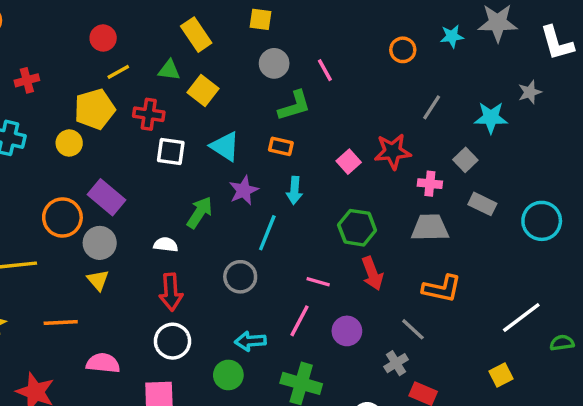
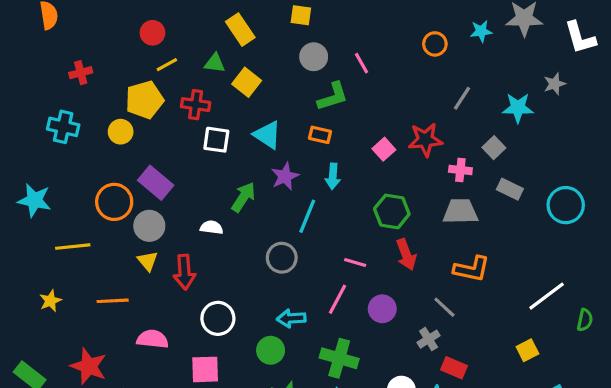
red arrow: (171, 292) -> (184, 272), moved
green semicircle: (562, 343) -> (585, 320), turned 110

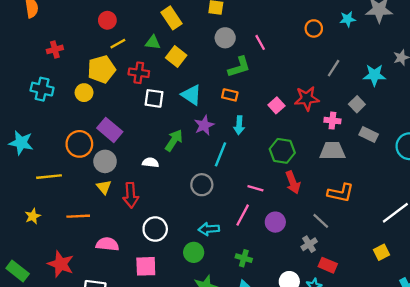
green cross: (339, 358) -> (244, 258), size x0.6

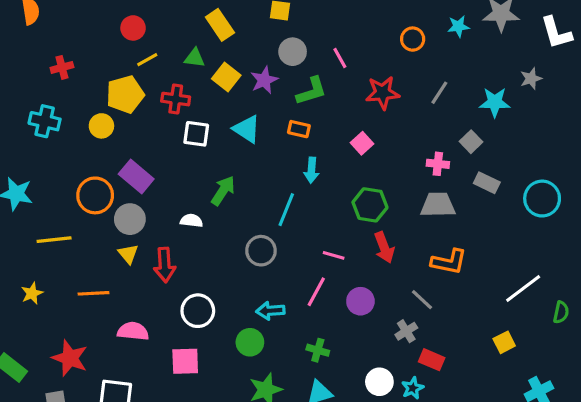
red star: (307, 98) -> (383, 93), moved
purple star: (204, 125) -> (264, 80), moved

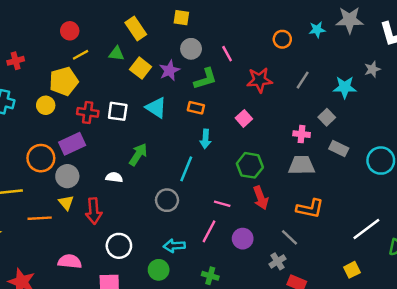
red cross: (176, 99) -> (88, 112), moved
purple rectangle: (136, 176) -> (72, 144), turned -65
orange line: (94, 293) -> (40, 218), moved

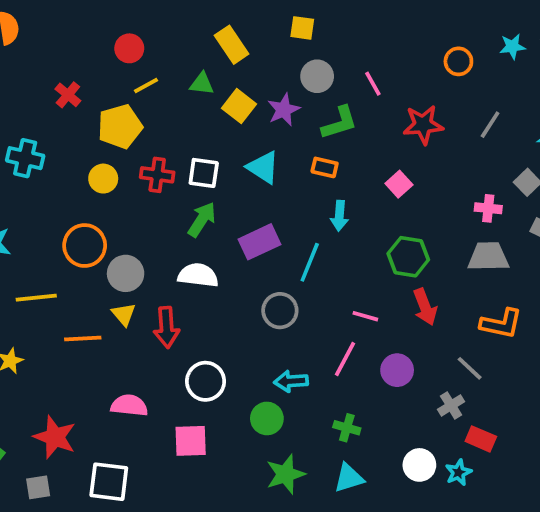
red cross: (16, 61) -> (68, 95), moved, turned -35
yellow circle: (46, 105) -> (103, 179), moved
purple rectangle: (72, 144) -> (259, 242), moved
green arrow: (138, 155) -> (202, 219), moved
white semicircle: (114, 177) -> (198, 275), size x1.5

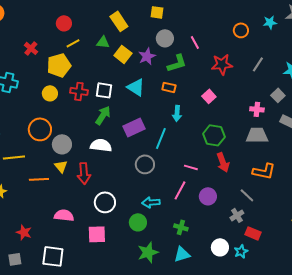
red star: (55, 437) -> (24, 232), size x0.7

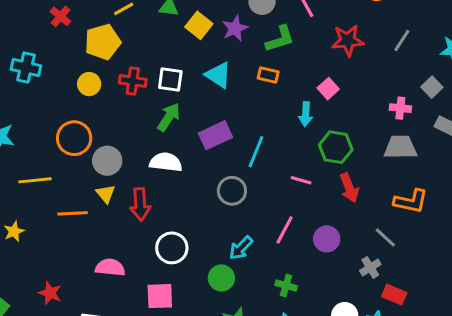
cyan arrow: (177, 113) -> (306, 114), moved
pink line: (191, 167) -> (301, 180), moved
cyan arrow: (151, 202) -> (241, 248), turned -42

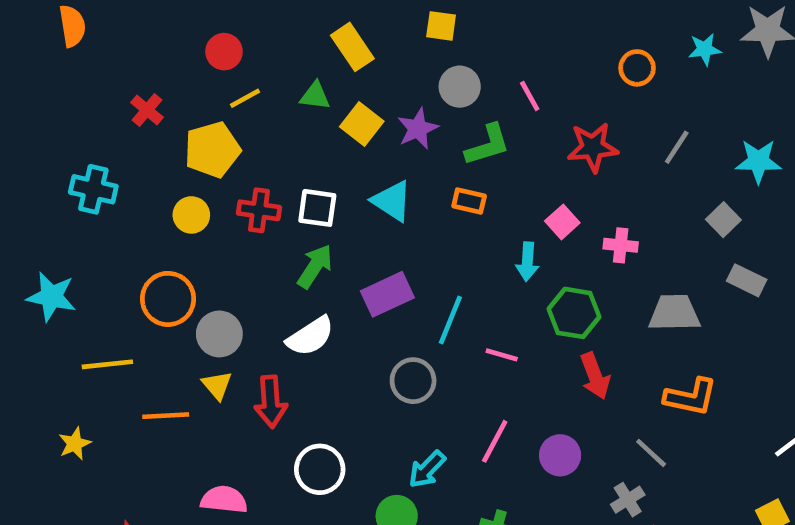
pink cross: (400, 108) -> (621, 245), moved
white semicircle: (166, 162) -> (310, 336), turned 140
pink line: (301, 180) -> (502, 355), moved

